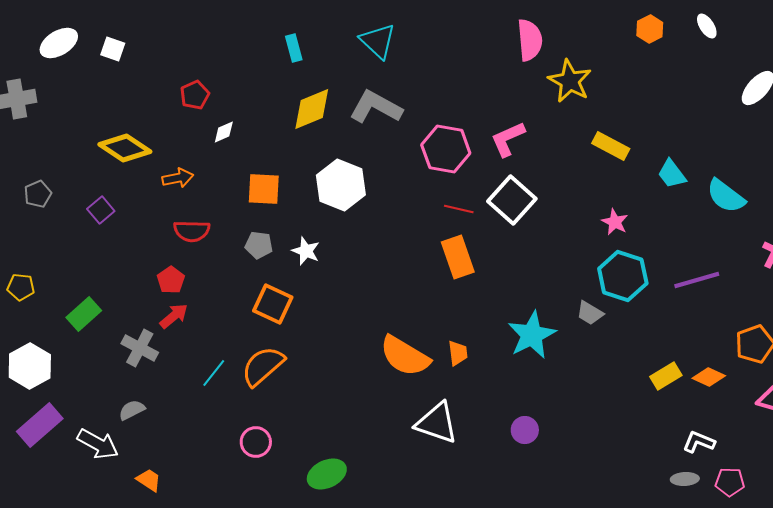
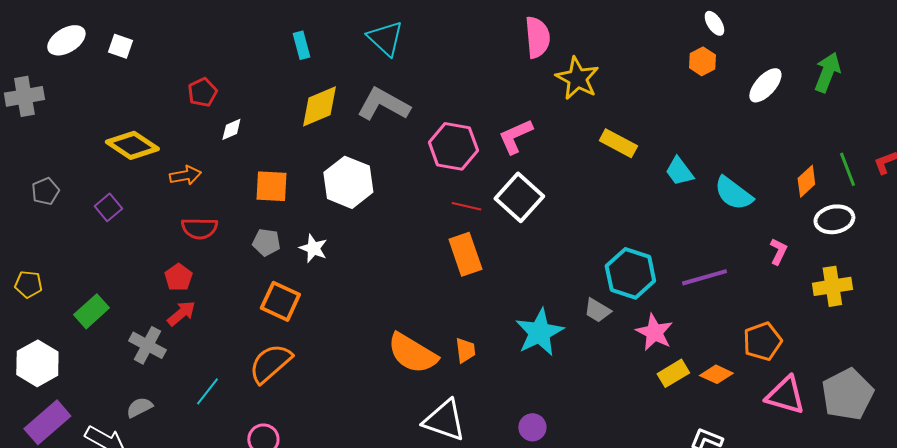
orange hexagon: (650, 29) -> (702, 61), moved
pink star: (615, 222) -> (654, 332), moved, size x1.4
cyan line: (214, 373) -> (207, 391), moved

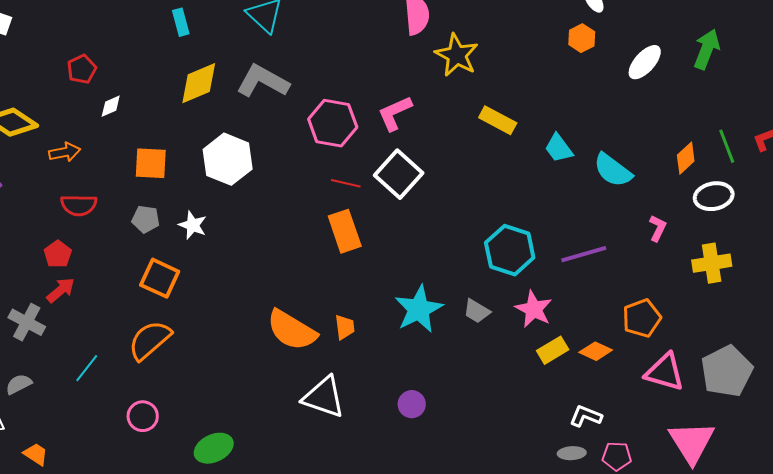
gray trapezoid: (597, 310) -> (477, 311), moved

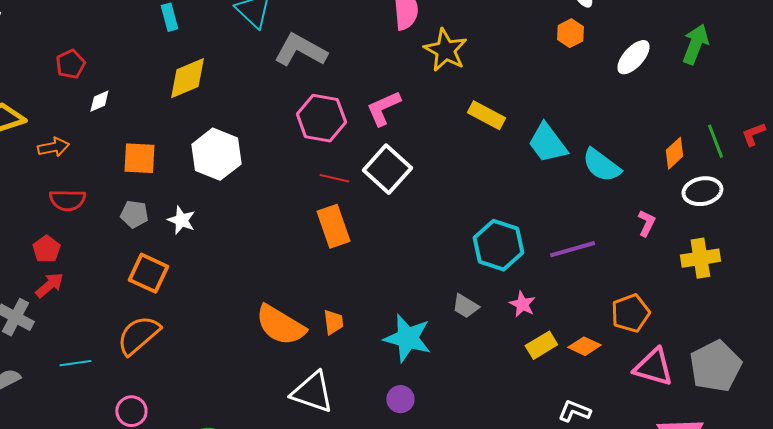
gray L-shape: (263, 81) -> (300, 50), moved
cyan trapezoid: (559, 148) -> (547, 143), size x1.4
cyan star: (419, 309) -> (407, 338), moved, turned -30
pink star: (534, 309) -> (522, 304), size x0.7
cyan line: (87, 368) -> (75, 363), turned 44

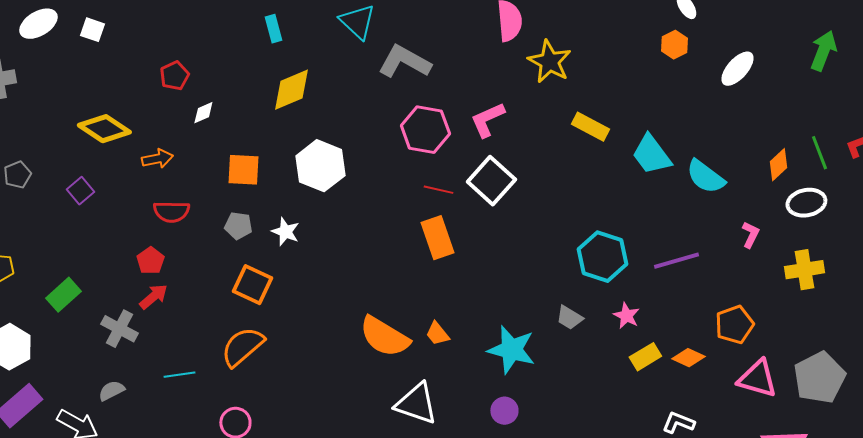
green arrow: (695, 44) -> (823, 51), moved
orange trapezoid: (333, 322) -> (437, 334), turned 148

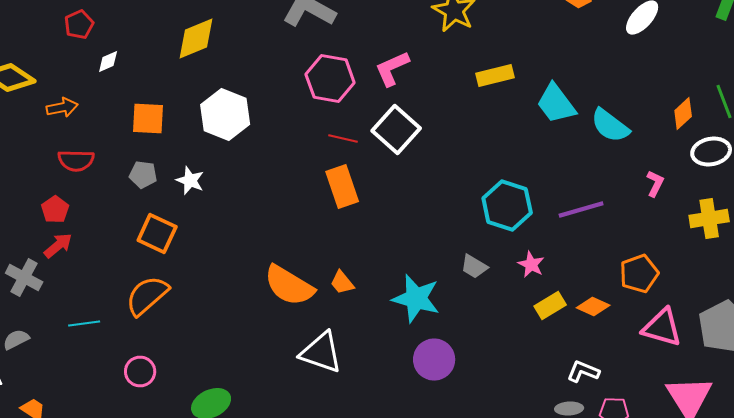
yellow rectangle: (590, 127) -> (495, 76), turned -42
purple circle: (504, 411) -> (434, 360), moved, size x1.5

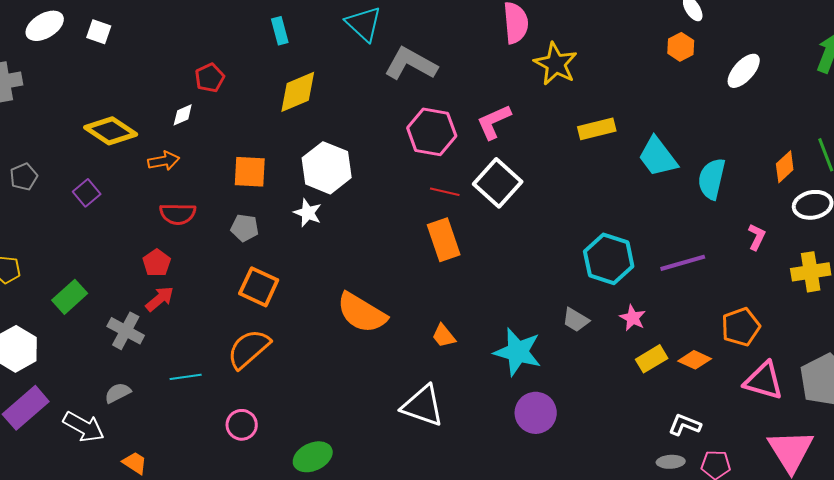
red pentagon: (79, 24) -> (210, 78), moved
white diamond: (108, 62) -> (183, 115), moved
cyan semicircle: (610, 126) -> (712, 179), turned 66
white star: (190, 180) -> (308, 213), moved
orange semicircle: (289, 286) -> (362, 313), moved

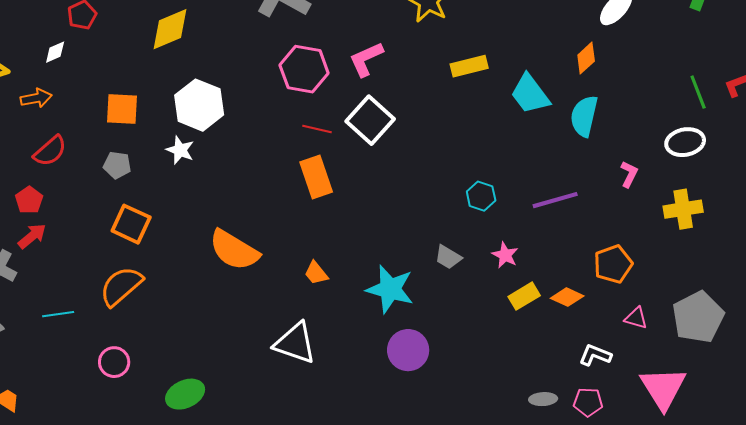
orange diamond: (785, 167) -> (586, 58), moved
red semicircle: (178, 214) -> (50, 151), turned -42
cyan hexagon: (609, 259) -> (481, 196), size x0.6
pink triangle: (764, 381) -> (636, 318), size x0.6
white L-shape: (685, 425) -> (595, 355), moved

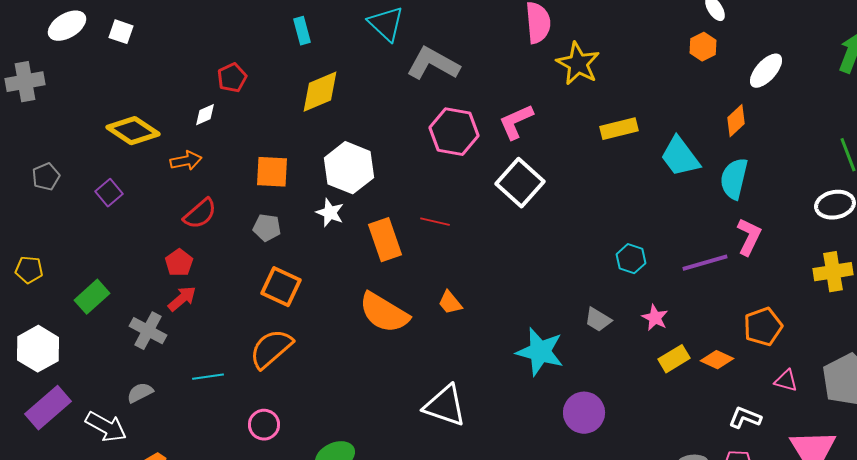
red line: (317, 129) -> (435, 222), moved
pink L-shape: (629, 174) -> (749, 237), moved, size x1.4
orange rectangle: (316, 177) -> (385, 240), moved
orange trapezoid: (316, 273) -> (450, 303), moved
purple circle: (408, 350) -> (584, 413), moved

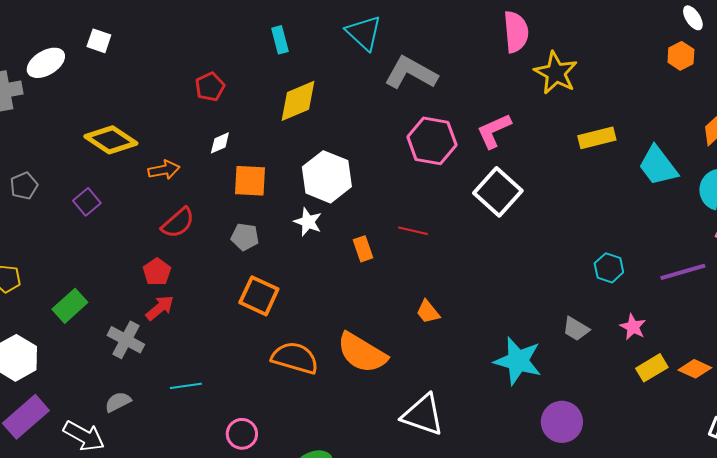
white ellipse: (67, 26) -> (46, 63), moved
white diamond: (205, 115) -> (220, 143), moved
orange rectangle: (385, 240) -> (363, 249), size x0.6
orange semicircle: (384, 313) -> (362, 353), moved
orange semicircle: (271, 349) -> (295, 358), moved, turned 57

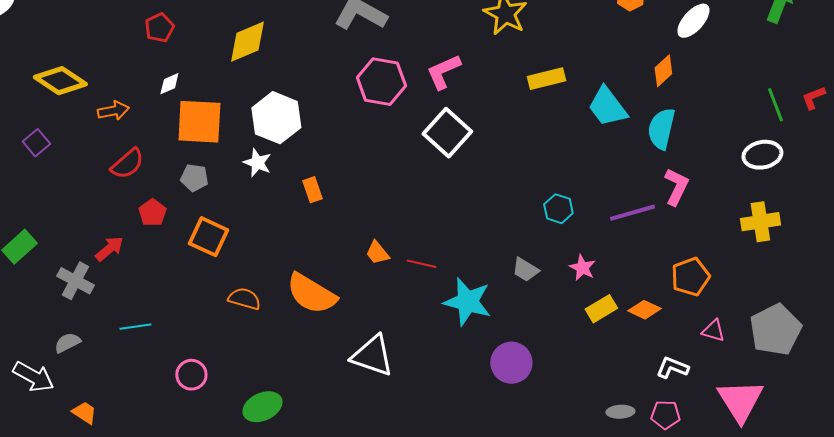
orange square: (250, 181) -> (199, 122), size x1.4
red line: (413, 231) -> (421, 264), moved
red pentagon: (157, 272) -> (152, 213), moved
orange semicircle: (295, 358) -> (244, 299), size x0.7

